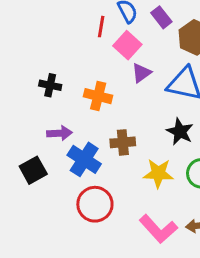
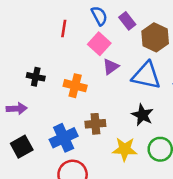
red line: (101, 27) -> (64, 29), moved
purple arrow: (59, 133) -> (17, 109), moved
blue cross: (84, 159) -> (64, 138), turned 32

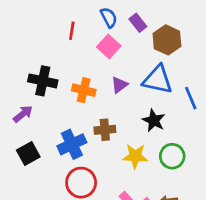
purple triangle: (111, 67) -> (119, 85), moved
black cross: (36, 77) -> (43, 81), size x1.5
purple arrow: (17, 109) -> (23, 114), turned -36

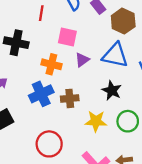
pink square: (109, 47) -> (67, 37), moved, turned -30
black cross: (43, 81) -> (16, 43), moved
blue cross: (72, 144) -> (41, 94), moved

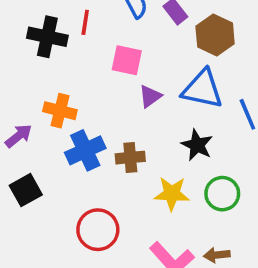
black cross: (16, 43) -> (47, 37), moved
orange cross: (51, 64) -> (60, 111), moved

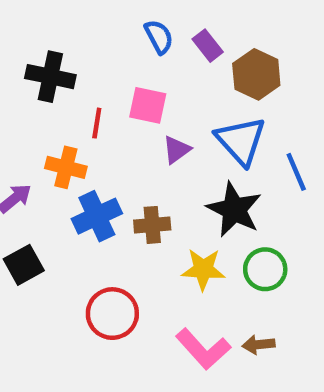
red line: (85, 22) -> (97, 123), moved
blue triangle: (202, 89) -> (241, 141), turned 36
black star: (197, 145) -> (234, 209), size x1.4

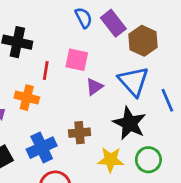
purple rectangle: (208, 46) -> (113, 23), size x1.4
blue cross: (97, 216) -> (42, 148), moved

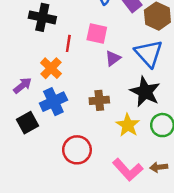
orange cross: (27, 98) -> (51, 68), turned 30
blue cross: (42, 148) -> (53, 102), moved
yellow star: (111, 160) -> (128, 125), turned 30

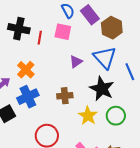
pink square: (97, 34) -> (63, 32), moved
red line: (68, 43) -> (40, 38), moved

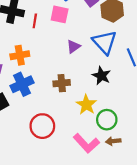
orange cross: (26, 70) -> (20, 55), turned 36
black star: (102, 89) -> (101, 76), size x0.7
green circle: (116, 116) -> (107, 120), moved

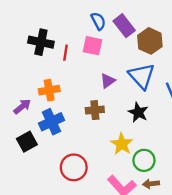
brown cross: (62, 83) -> (95, 110), moved

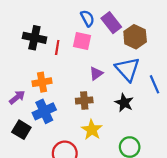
black square: (27, 142) -> (21, 130), turned -30
yellow star: (122, 144) -> (92, 130), moved

